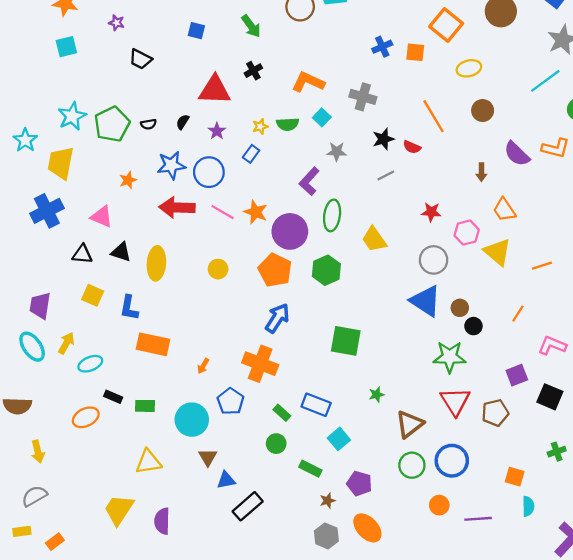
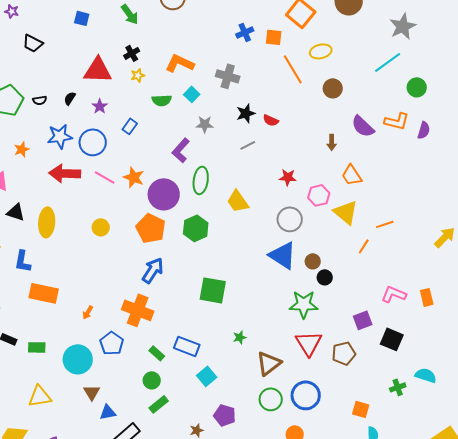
orange line: (434, 116) -> (293, 69), moved
yellow star: (260, 126) -> (138, 75), moved
orange line: (518, 314) -> (364, 246), moved
green rectangle: (310, 469) -> (159, 404), moved, turned -66

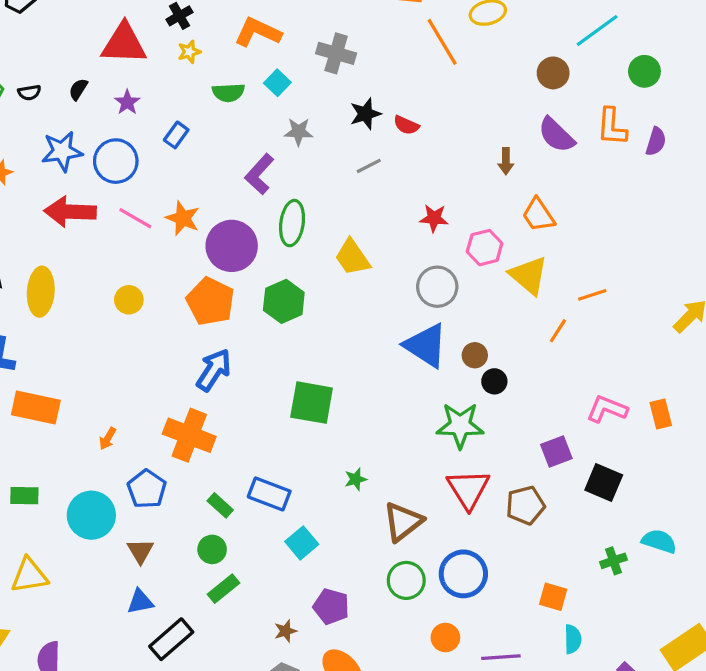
brown circle: (333, 88) -> (553, 73), moved
orange L-shape: (397, 121) -> (612, 127), turned 80
brown triangle: (92, 392) -> (140, 551), moved

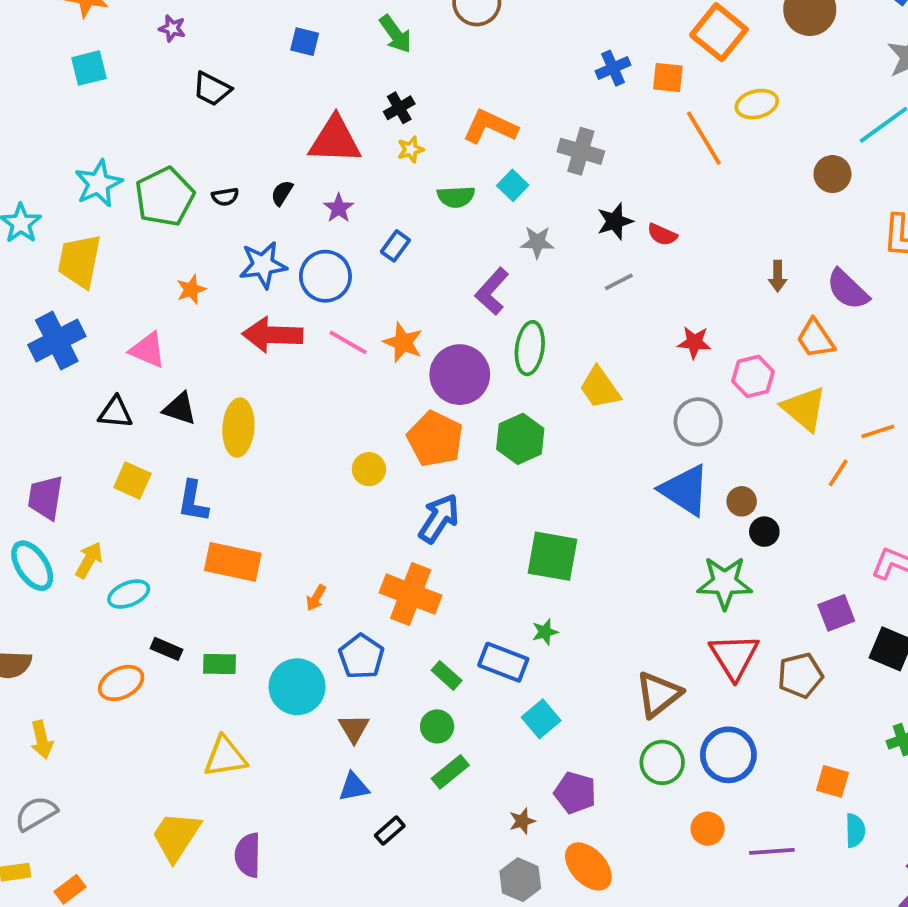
purple semicircle: (556, 135) -> (848, 289), moved
yellow circle: (129, 300) -> (369, 469), moved
green star: (356, 479) -> (545, 632), moved
black rectangle: (171, 639) -> (390, 831), size x0.6

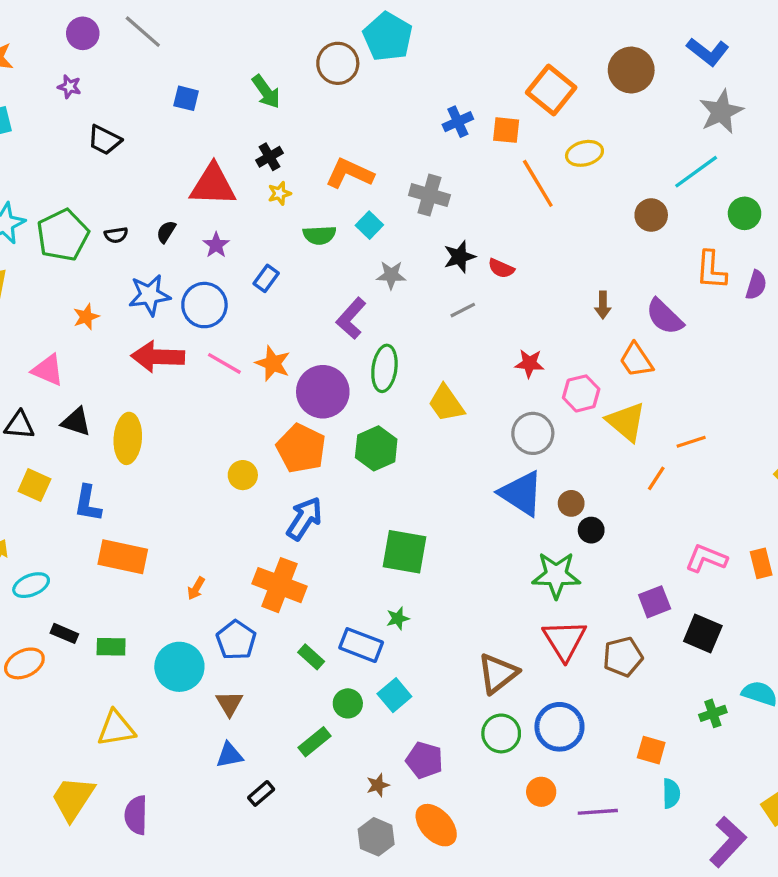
green circle: (437, 726) -> (348, 703), moved

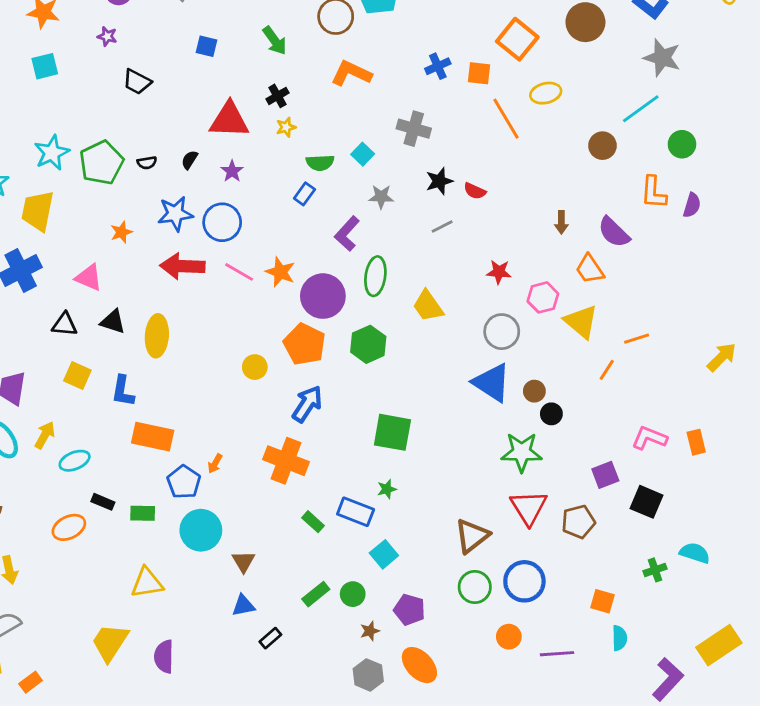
gray star: (721, 112) -> (662, 58), turned -30
orange L-shape: (349, 173) -> (351, 73), moved
blue rectangle: (266, 278) -> (304, 194), moved
blue pentagon: (236, 640) -> (184, 482), moved
green circle: (348, 703) -> (353, 594), moved

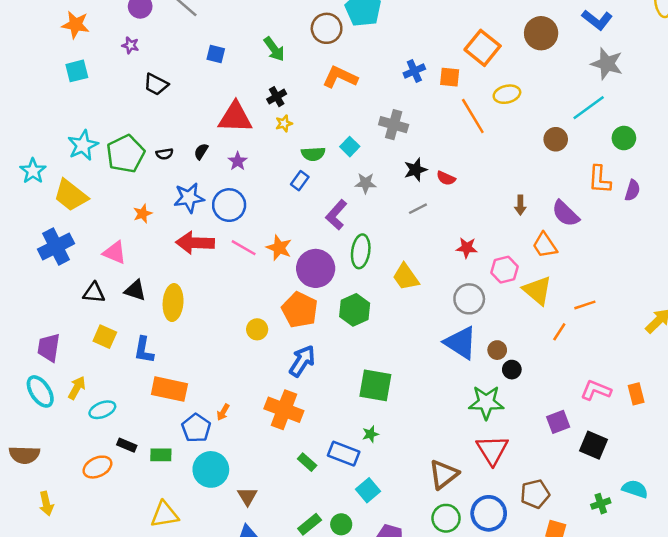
yellow trapezoid: (38, 211) -> (71, 195), turned -63
brown pentagon: (578, 522) -> (535, 494), moved

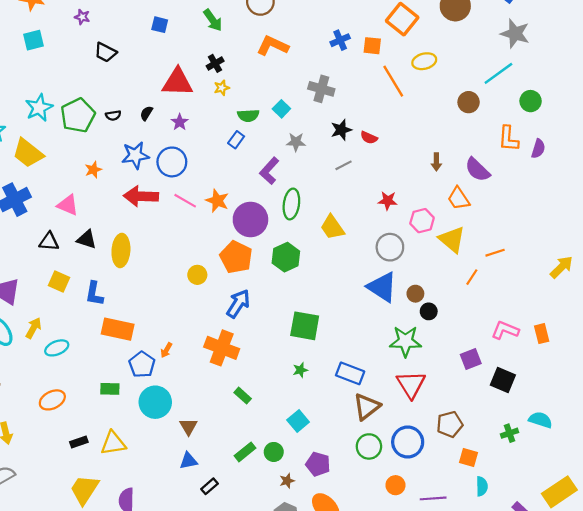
black rectangle: (127, 445) -> (79, 442), moved, turned -42
blue rectangle: (344, 454) -> (350, 373), moved

